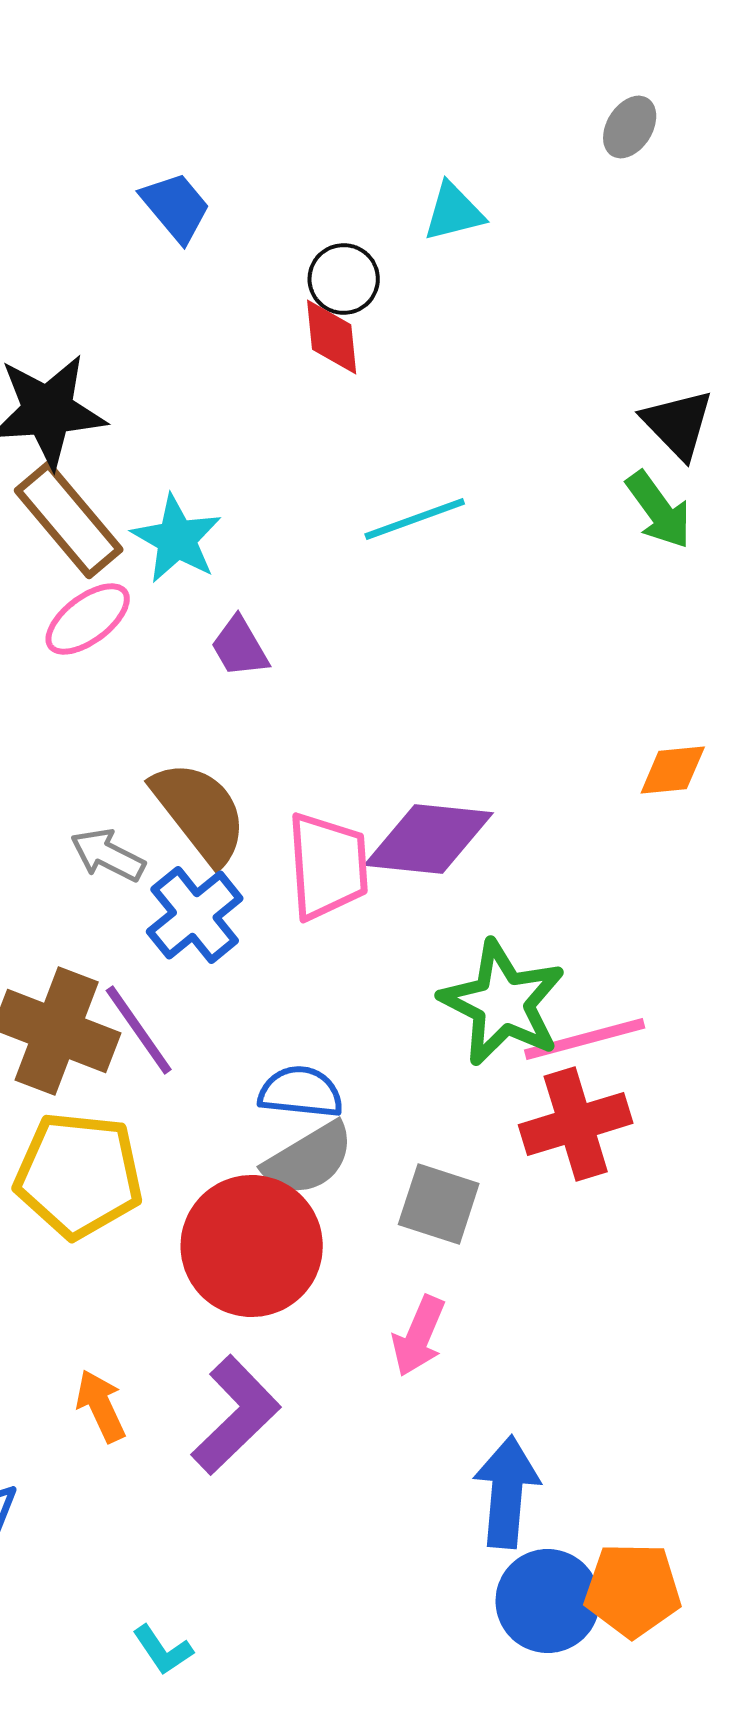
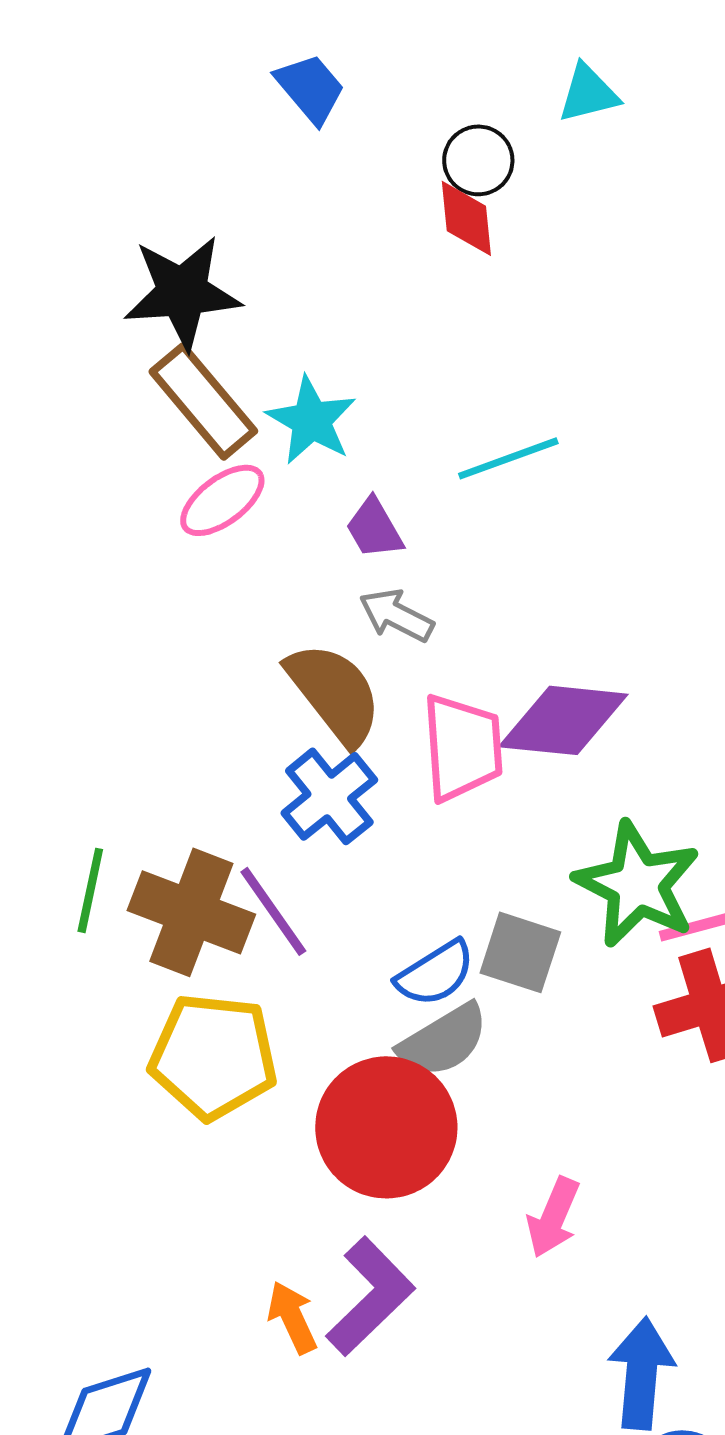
cyan line: (415, 519) -> (508, 458), moved
gray arrow: (108, 855) -> (396, 615), moved
blue semicircle: (301, 1092) -> (435, 973), turned 142
gray square: (439, 1204) -> (520, 952), moved
orange arrow: (101, 1406) -> (292, 1317), moved

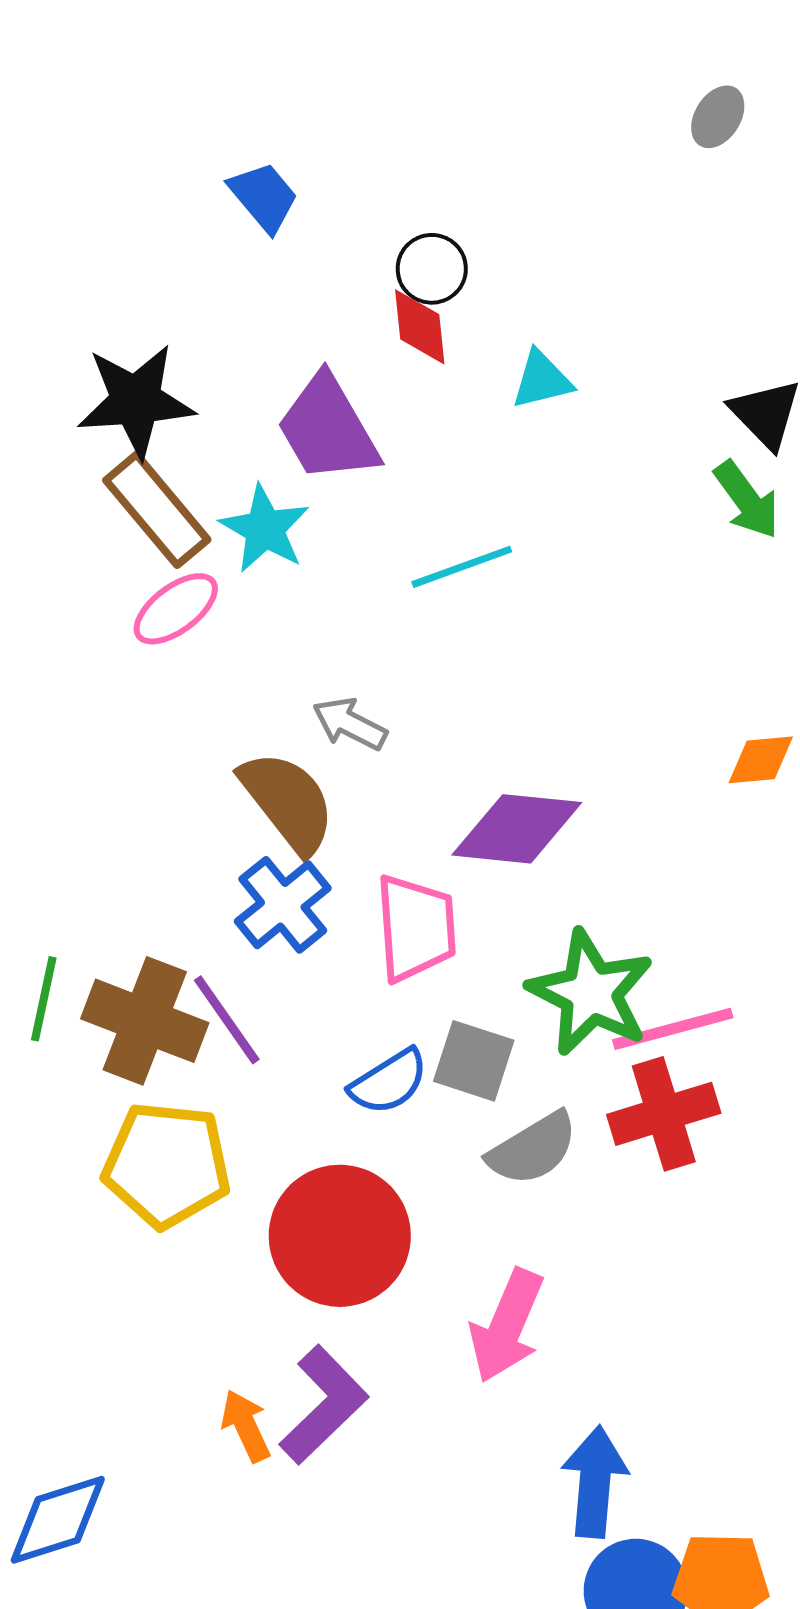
cyan triangle: (588, 93) -> (542, 380), moved
purple trapezoid: (374, 528) -> (328, 429), moved, size x1.8
pink trapezoid: (462, 747) -> (416, 928), moved
gray semicircle: (443, 1040) -> (533, 1149), moved
pink arrow: (553, 1217) -> (507, 1326), size x1.4

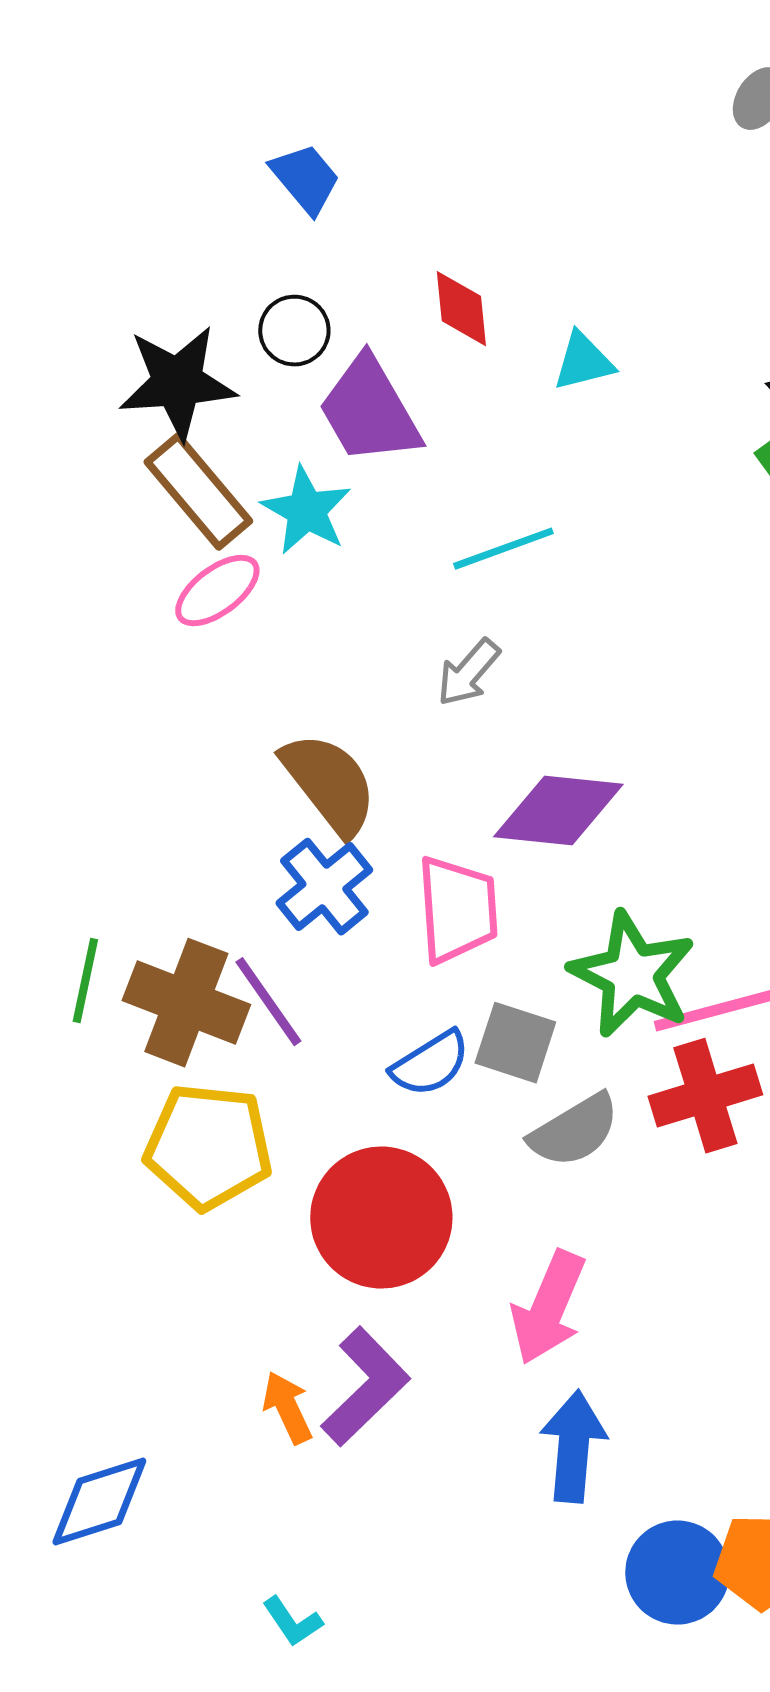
black circle: (432, 269) -> (294, 331), moved
gray arrow: (350, 724) -> (468, 673), moved, turned -76
blue arrow: (595, 1482) -> (573, 1447), moved

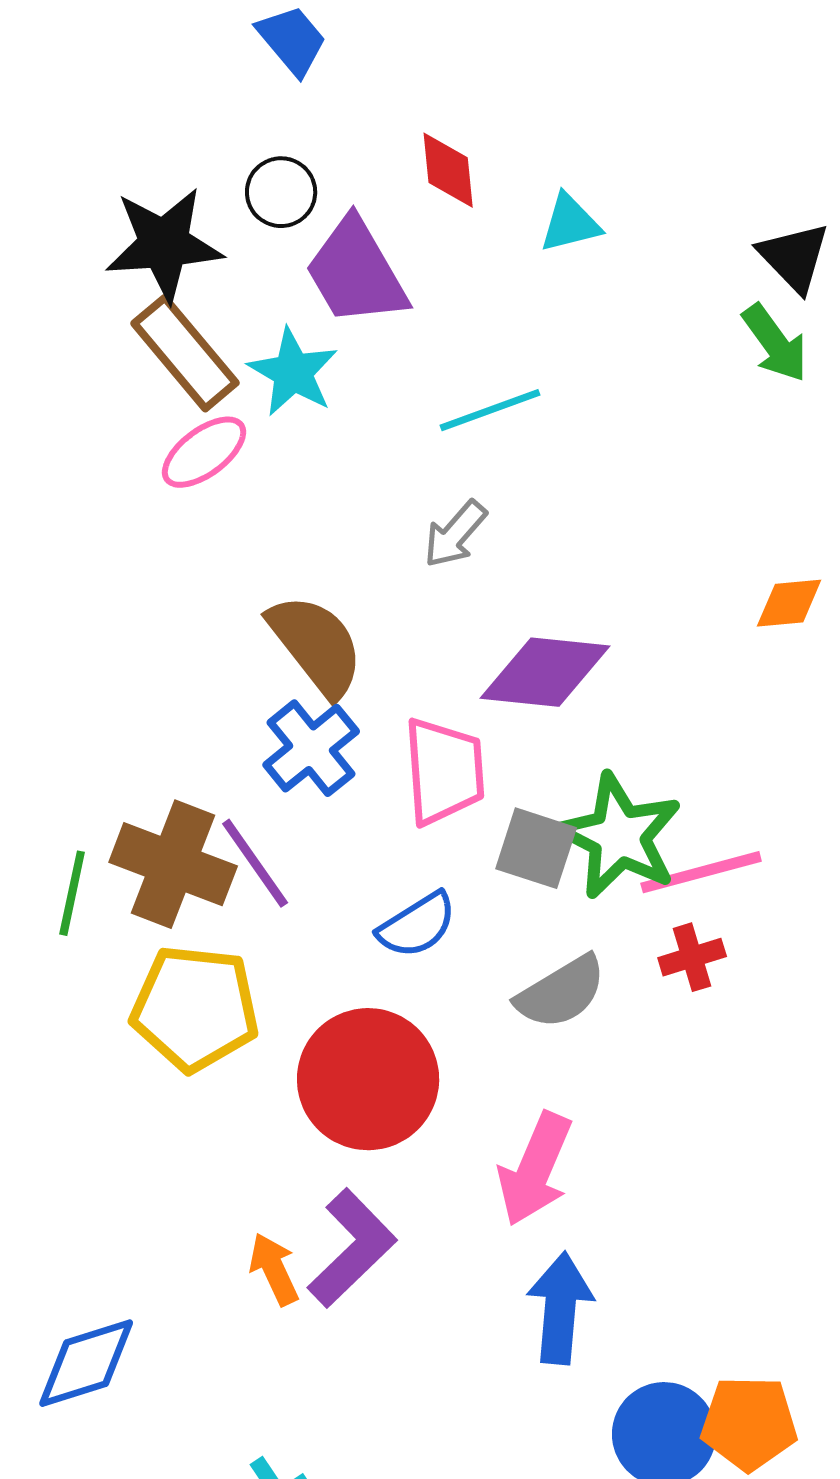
green line: (85, 981) -> (72, 893), moved
gray square: (515, 1043) -> (536, 848), moved
red cross: (705, 1096) -> (692, 957), size x0.6

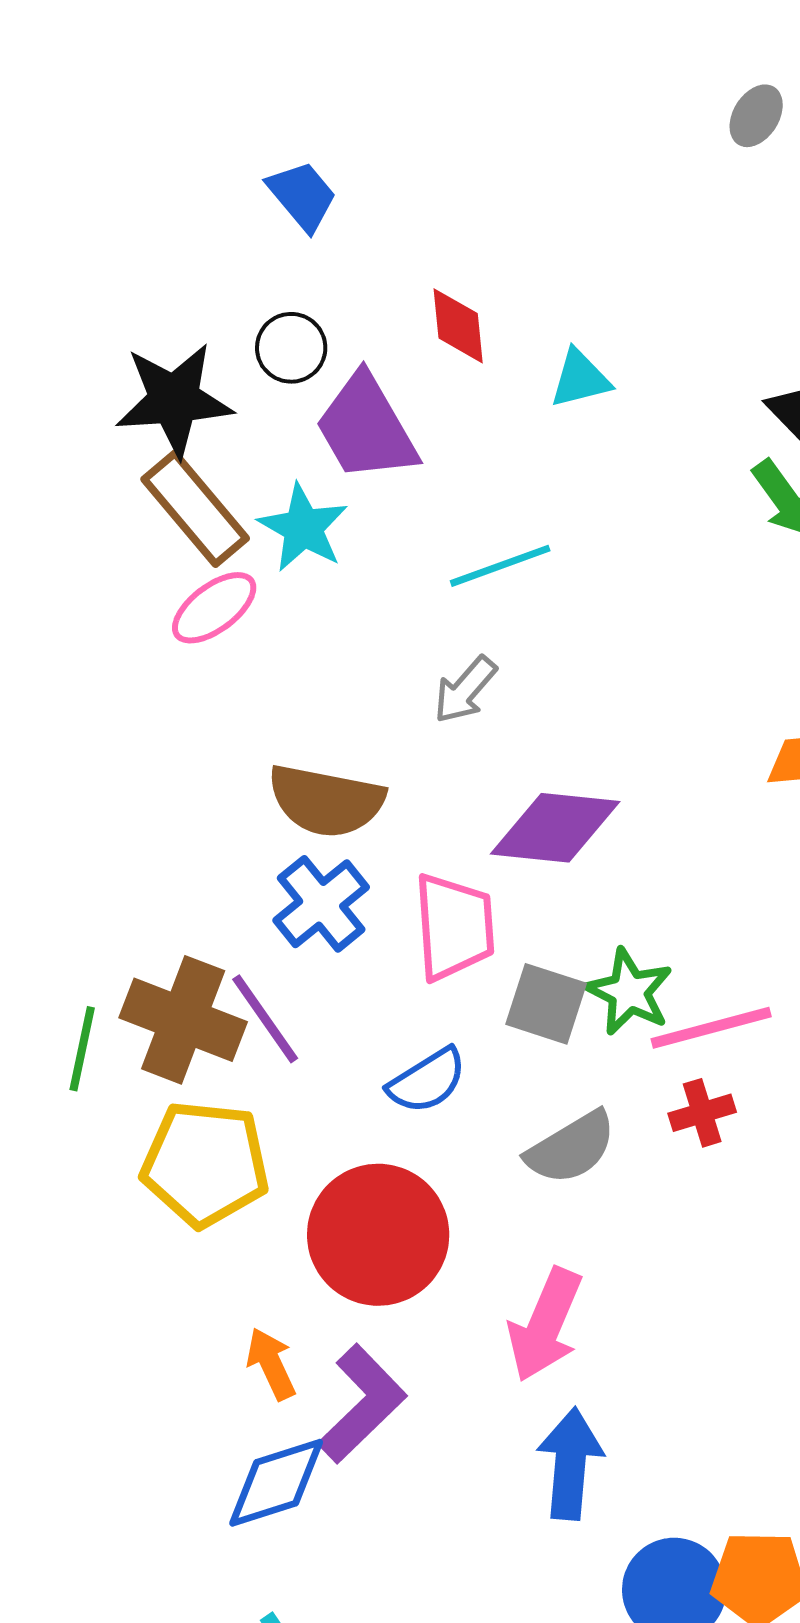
brown semicircle: (316, 645) -> (326, 801), turned 139
green star: (619, 836) -> (629, 992), size x0.7
orange arrow: (274, 1269) -> (271, 1364), moved
blue diamond: (86, 1363) -> (276, 1483), moved

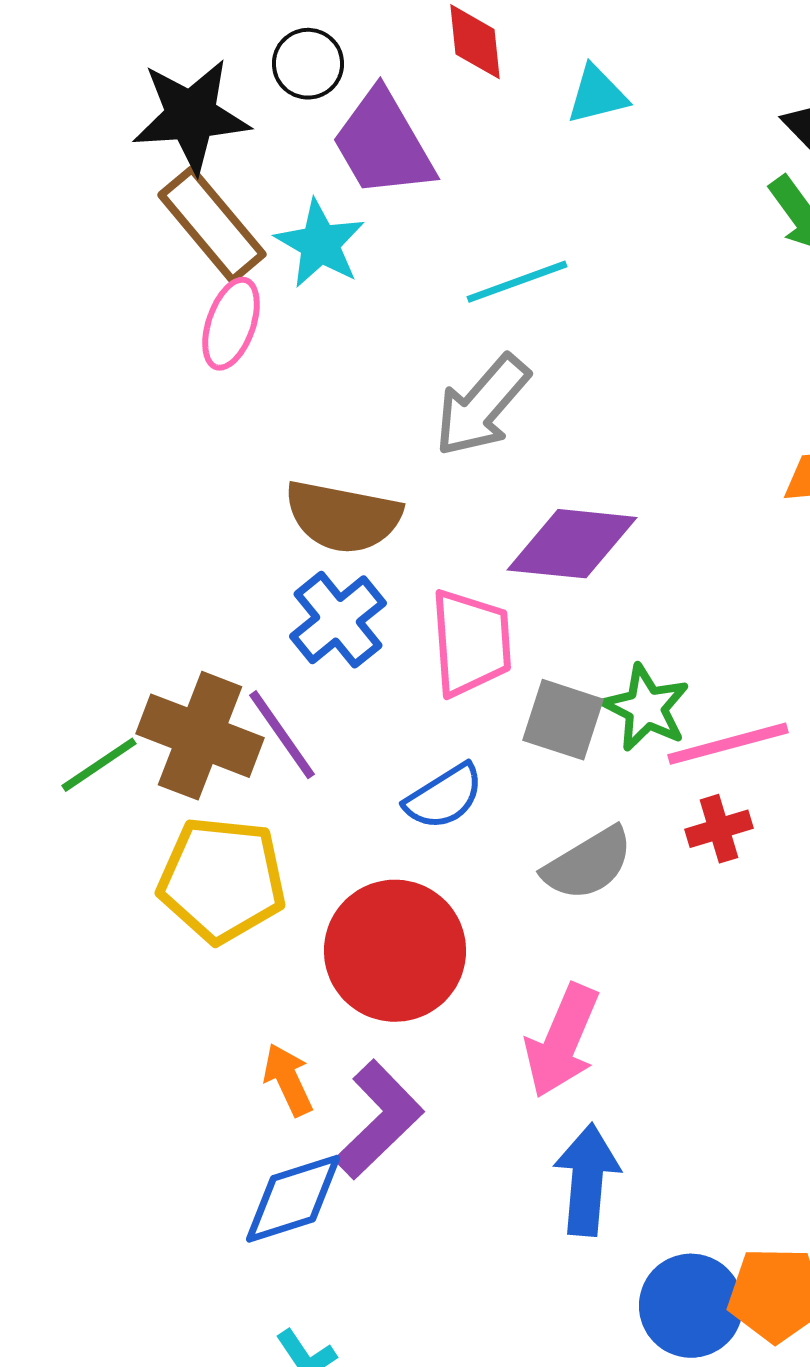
pink ellipse: (214, 608) -> (231, 324), turned -34
gray arrow: (465, 690) -> (482, 406), size x1.5
green line: (82, 1049) -> (99, 765), turned 44

